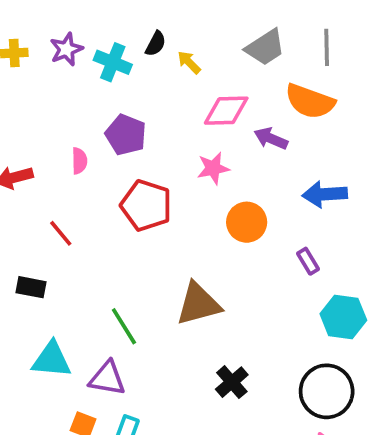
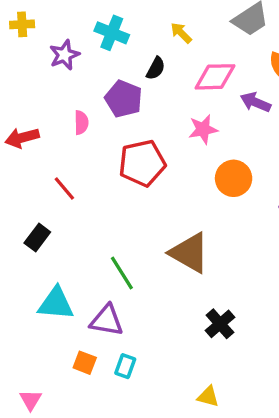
black semicircle: (156, 44) -> (156, 68), moved
purple star: (66, 49) -> (64, 55), moved
red pentagon: (146, 205) -> (142, 163), turned -30
black rectangle: (31, 287) -> (37, 238), turned -64
brown triangle: (198, 304) -> (190, 253), turned 45

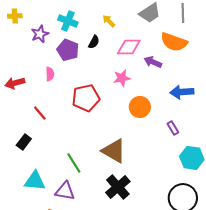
purple pentagon: (124, 99) -> (68, 50), moved
black cross: (220, 324) -> (118, 187), moved, size x1.4

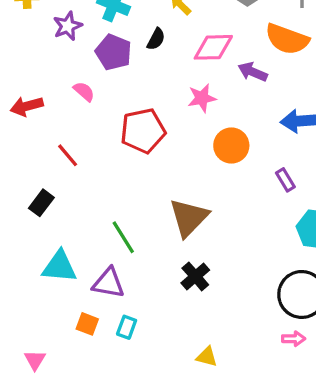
pink semicircle: (50, 74) -> (84, 91), turned -48
brown triangle: (114, 151) -> (189, 218), turned 44
black cross: (118, 187) -> (195, 276), size x0.7

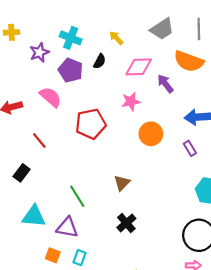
purple arrow: (253, 72) -> (165, 84), turned 30
pink semicircle: (84, 91) -> (51, 97), size x1.5
purple rectangle: (285, 180) -> (190, 148), moved
brown triangle: (189, 218) -> (122, 183), size x0.6

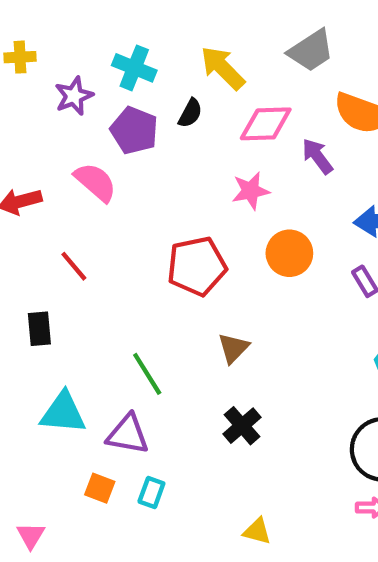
yellow arrow: (116, 38) -> (223, 68), size x1.6
red pentagon: (91, 124) -> (197, 266), moved
black rectangle: (22, 173) -> (39, 329), turned -42

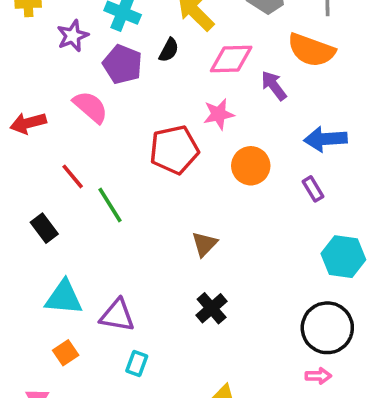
red pentagon: (197, 266) -> (174, 150), moved
black rectangle: (39, 329) -> (44, 228), turned -32
green line: (147, 374) -> (110, 205), moved
orange square: (100, 488) -> (66, 353), moved, turned 35

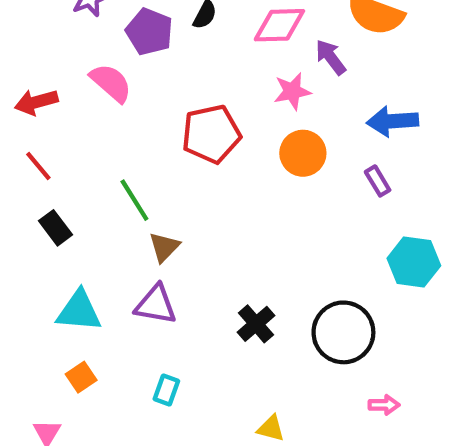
pink star: (219, 114) -> (292, 91), moved
red line: (73, 176) -> (38, 166), moved
brown triangle: (204, 244) -> (164, 247), moved
purple triangle: (117, 315) -> (156, 305), moved
black circle: (327, 328) -> (343, 332), moved

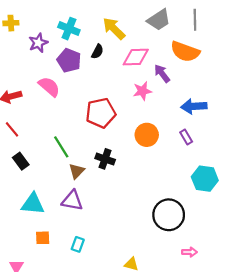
orange circle: (303, 153) -> (147, 135), moved
black cross: (256, 324) -> (105, 159), moved, turned -30
orange square: (81, 377) -> (43, 238), moved, turned 32

